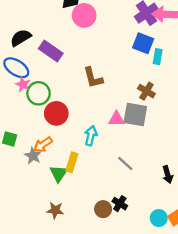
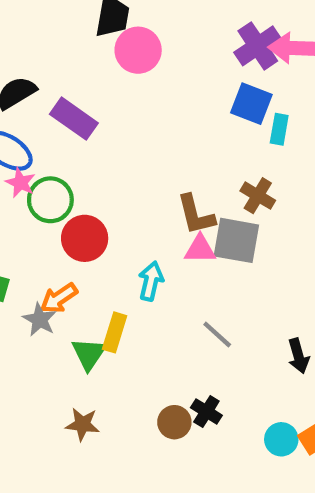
brown L-shape: (93, 78) -> (196, 215), moved

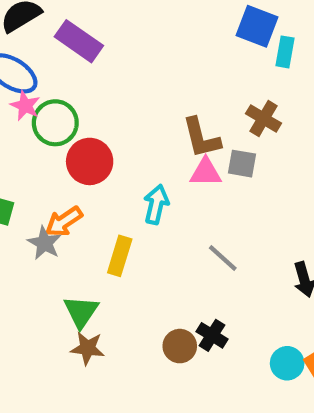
gray square: (236, 240) -> (242, 164), size x0.6
green triangle: (89, 354) -> (81, 312), moved

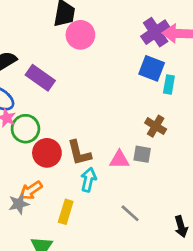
brown L-shape: (201, 138) -> (79, 153), moved
gray star: (45, 243) -> (19, 204), turned 30

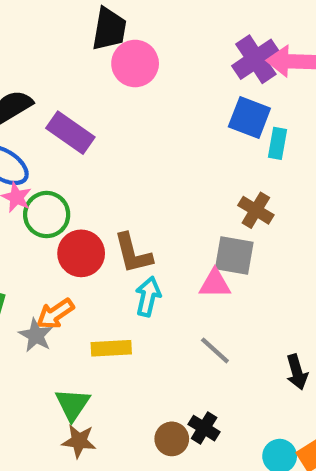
gray square: (142, 154) -> (234, 256), size x1.4
pink triangle: (119, 160) -> (215, 284), moved
gray star: (19, 204) -> (36, 335), turned -30
yellow rectangle: (66, 212) -> (111, 348), turned 70

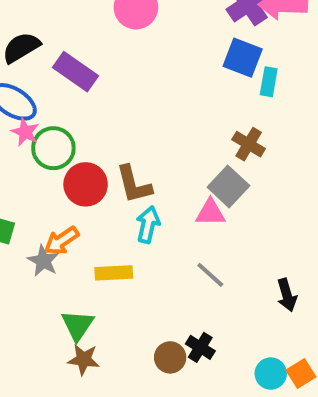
gray square: (234, 256) -> (228, 186), turned 33

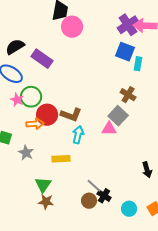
pink star: (25, 132) -> (17, 100), moved
brown L-shape: (134, 184) -> (71, 115), turned -55
orange arrow: (61, 241) -> (35, 124), moved, turned -150
gray line: (210, 275) -> (94, 186), moved
cyan circle: (271, 374) -> (129, 209), moved

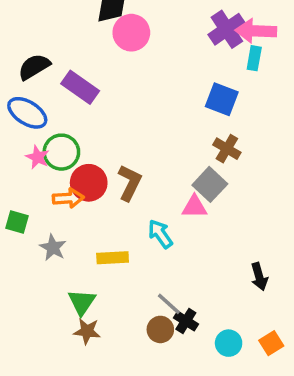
blue square: (125, 52) -> (222, 99), moved
cyan rectangle: (138, 64) -> (254, 58), moved
brown L-shape: (71, 115) -> (130, 183), turned -85
cyan arrow: (78, 135) -> (160, 234), moved, turned -48

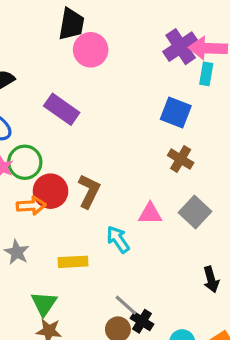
purple rectangle: (80, 87) -> (62, 109), moved
gray square: (210, 184) -> (195, 212), moved

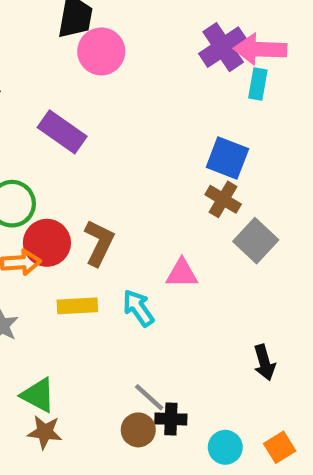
blue square: (176, 112) -> (227, 158), moved
gray square: (195, 212) -> (256, 241), moved
yellow rectangle: (73, 262) -> (77, 306), moved
green triangle: (44, 304) -> (38, 395), turned -36
black cross: (142, 321) -> (171, 419), turned -30

